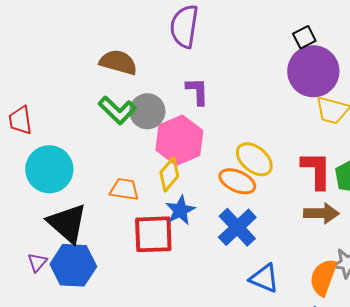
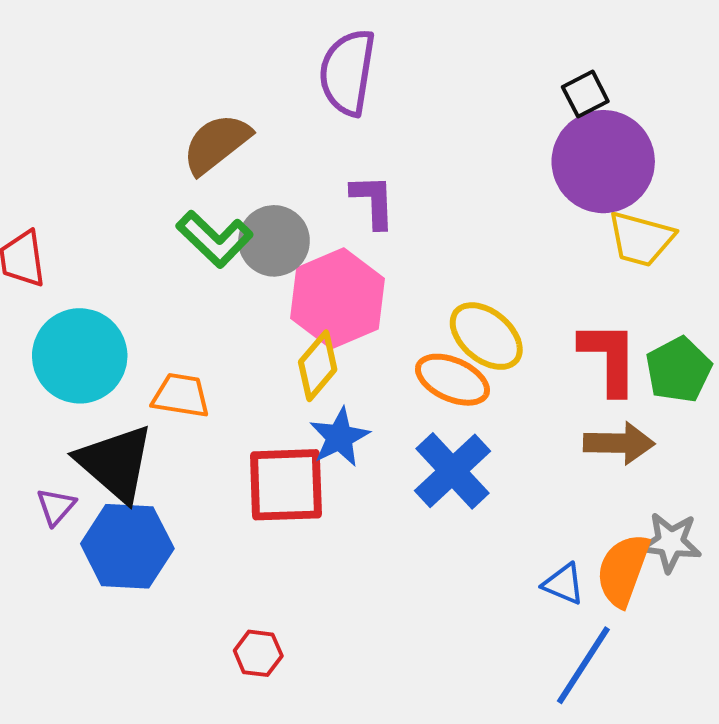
brown semicircle: (118, 62) -> (217, 144), turned -54
orange trapezoid: (124, 189) -> (181, 396), moved
purple triangle: (37, 262) -> (56, 507), moved
blue triangle: (264, 278) -> (564, 584), moved, size x0.7

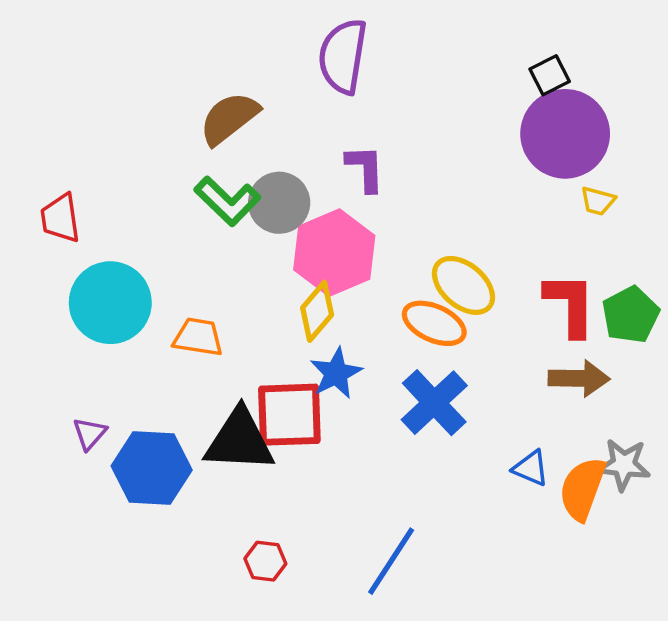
yellow trapezoid: (641, 239) -> (598, 201), size x0.6
black triangle: (115, 463) -> (239, 441), moved, turned -38
blue triangle: (564, 584) -> (531, 468), moved
blue line: (583, 665) -> (391, 561), moved

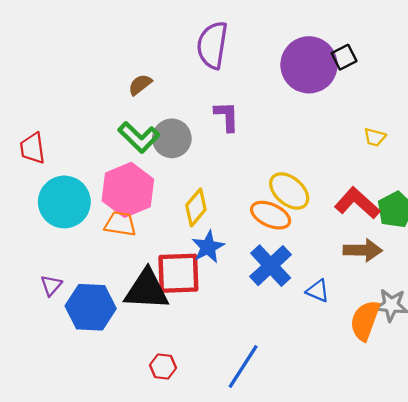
brown semicircle: (229, 118) -> (140, 85), size x0.6
purple circle: (565, 134) -> (309, 65), moved
pink hexagon: (334, 253) -> (128, 190), moved
red L-shape: (570, 304) -> (357, 203), turned -48
blue triangle: (531, 468) -> (318, 291), moved

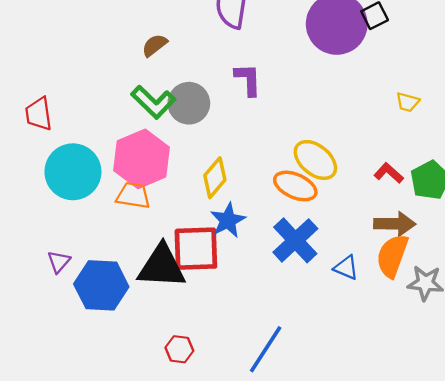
red L-shape: (357, 203) -> (389, 173), size x0.6
orange semicircle: (365, 320) -> (392, 256), moved

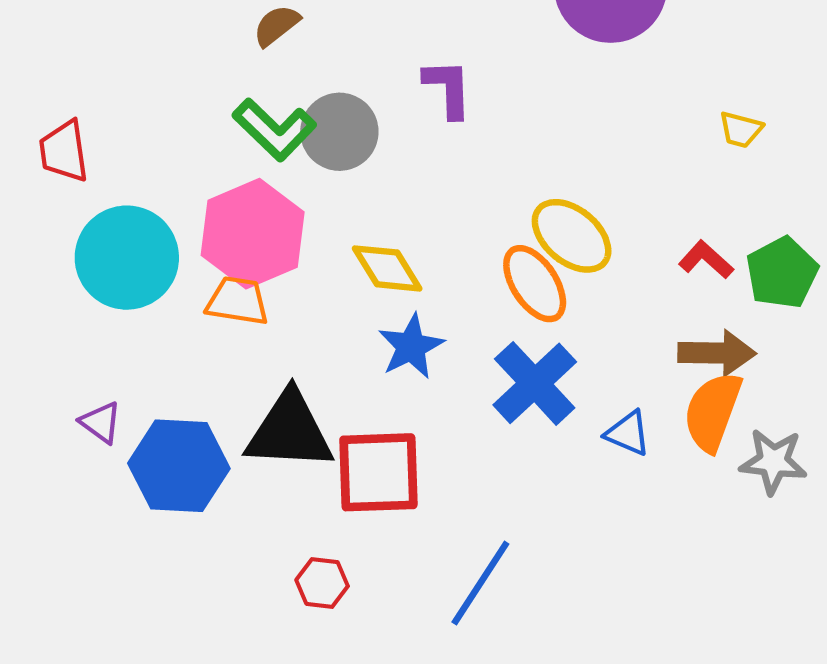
yellow diamond: (215, 178) -> (387, 268), turned -72
orange ellipse: (295, 186) -> (535, 284), turned 33
red square: (196, 249) -> (378, 472), moved
purple triangle: (59, 262) -> (101, 422), turned -35

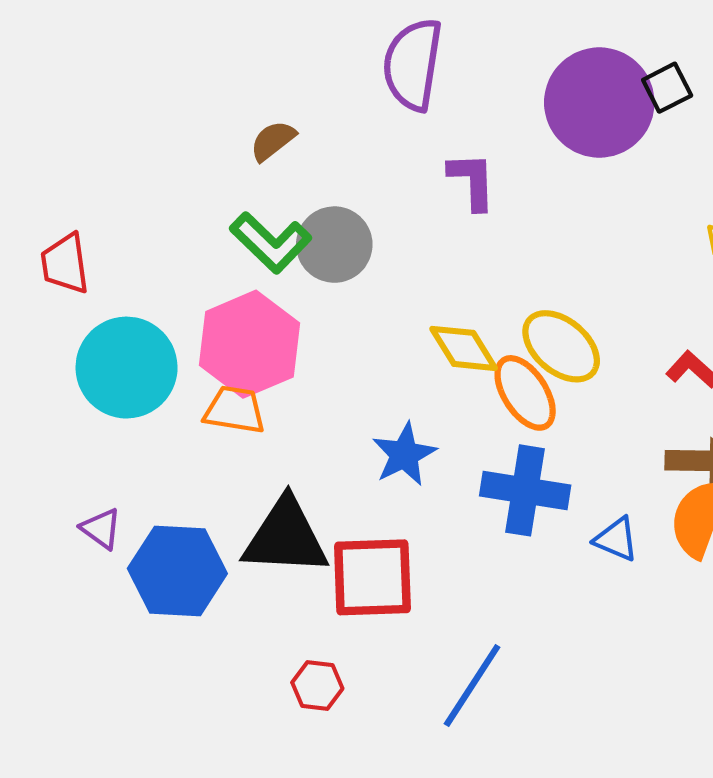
purple L-shape: (448, 88) -> (472, 181), moved
yellow diamond: (387, 268) -> (464, 348), moved
blue cross: (535, 383) -> (525, 490), turned -38

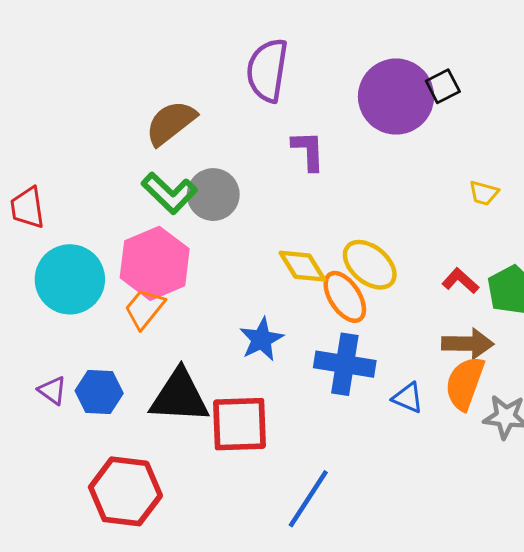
brown semicircle: (273, 141) -> (171, 123), size x1.6
orange trapezoid: (235, 410) -> (144, 309), turned -60
blue hexagon: (177, 571) -> (99, 392), moved, size x0.7
red hexagon: (317, 685) -> (125, 491), moved, size x2.0

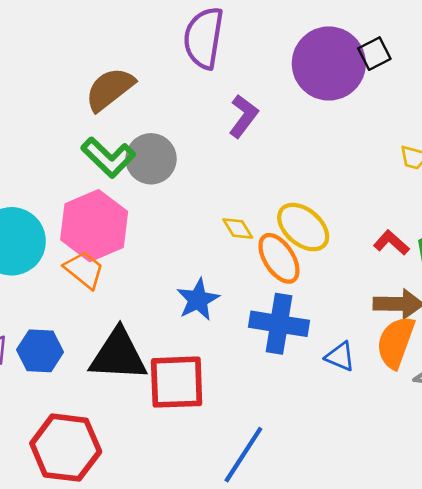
purple L-shape: (308, 151) -> (243, 116), turned 39
yellow diamond: (302, 266) -> (238, 228), size x0.7
orange trapezoid: (144, 309) -> (84, 270), turned 90

